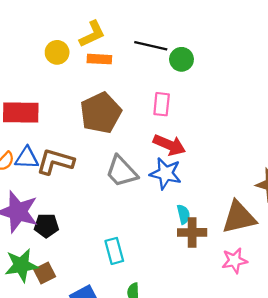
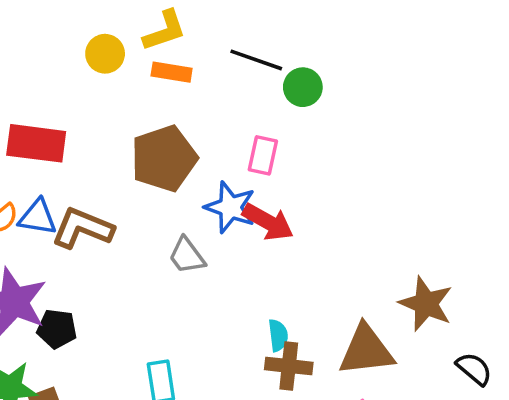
gray trapezoid: (122, 171) -> (187, 256), size x0.7
blue star: (166, 173) -> (230, 207), moved

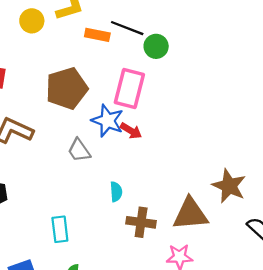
orange rectangle: (172, 72) -> (97, 35), moved
pink rectangle: (263, 155) -> (129, 89), size x1.6
red arrow: (268, 222) -> (131, 131), size x0.7
cyan semicircle: (278, 335) -> (116, 192), moved

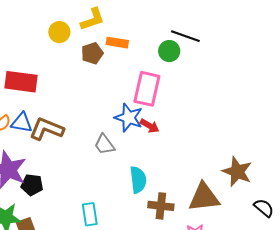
black line: (127, 28) -> (185, 36), moved
brown pentagon: (67, 88) -> (92, 53), moved, size x0.6
cyan semicircle: (116, 192) -> (138, 180), size x1.5

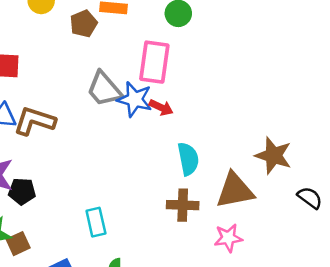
gray trapezoid: (104, 144) -> (104, 89), moved, size x1.4
cyan semicircle: (138, 180) -> (188, 159), moved

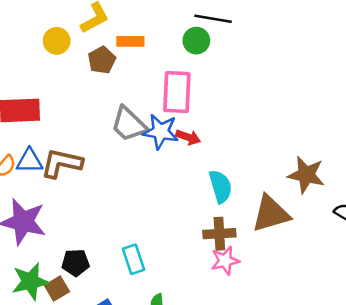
black pentagon: (22, 191) -> (76, 263), moved
pink star: (228, 238) -> (225, 261), moved

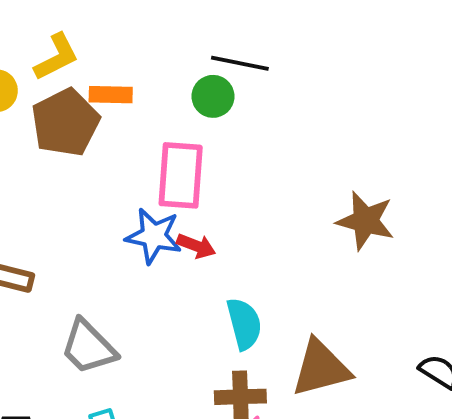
brown pentagon: (102, 60) -> (65, 122), size x1.6
gray trapezoid: (129, 124) -> (88, 347), moved
brown star: (306, 175) -> (365, 221), moved

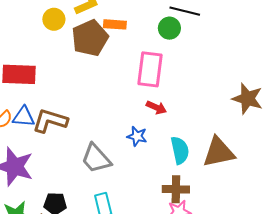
blue star: (154, 236) -> (137, 136), moved, size x0.7
brown triangle: (321, 368) -> (219, 152), moved

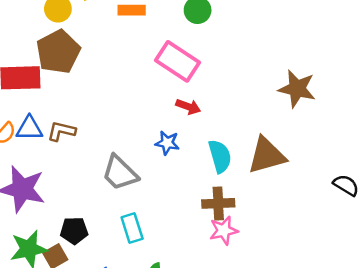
brown pentagon: (90, 38) -> (58, 52), moved
pink rectangle: (150, 69) -> (178, 61), turned -60
brown L-shape: (50, 121) -> (61, 131), size x0.7

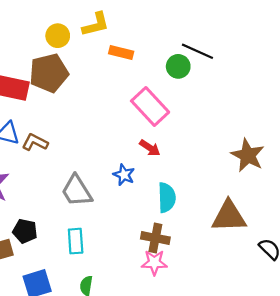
brown triangle: (267, 155) -> (229, 216), moved

